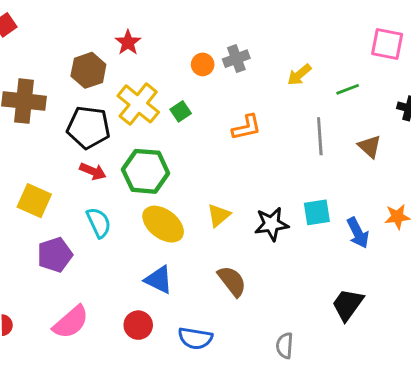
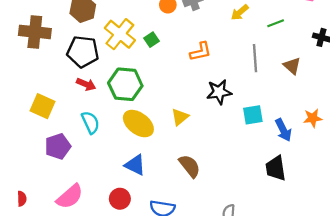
black star: (271, 224) -> (219, 92), moved
black trapezoid: (348, 305) -> (276, 168), moved, turned -44

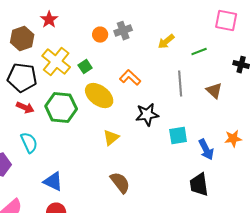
orange L-shape: (201, 52) -> (130, 78), turned -125
yellow ellipse: (138, 124) -> (99, 96), moved
blue triangle: (135, 165) -> (53, 182), moved

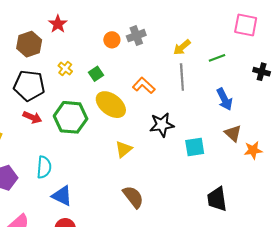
yellow cross: (56, 62) -> (65, 69), size x0.5
gray line: (180, 84) -> (182, 77), moved
brown triangle: (214, 91) -> (233, 133), moved
cyan semicircle: (29, 143) -> (44, 167), moved, turned 30
blue arrow: (206, 150) -> (224, 99), moved

